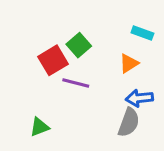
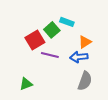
cyan rectangle: (142, 33) -> (67, 22), moved
blue arrow: (139, 98) -> (79, 57), moved

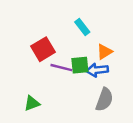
cyan rectangle: (67, 22) -> (82, 27), turned 32
green square: (52, 30) -> (80, 65), moved, turned 35

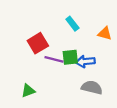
orange triangle: (104, 52) -> (105, 33), moved, turned 48
gray semicircle: (104, 100) -> (92, 87), turned -96

